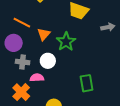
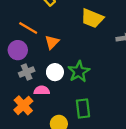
green star: (66, 42) -> (79, 72), moved
gray cross: (23, 62) -> (27, 72), turned -32
green rectangle: (87, 83) -> (83, 108), moved

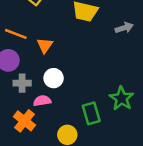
gray cross: (27, 72) -> (22, 83), turned 32
green star: (79, 72) -> (122, 98), moved

